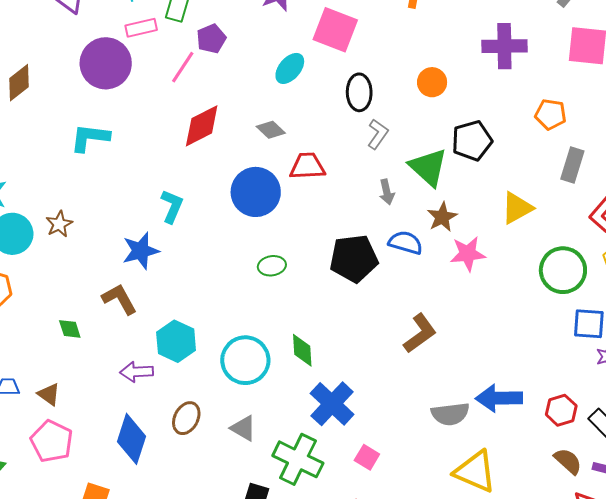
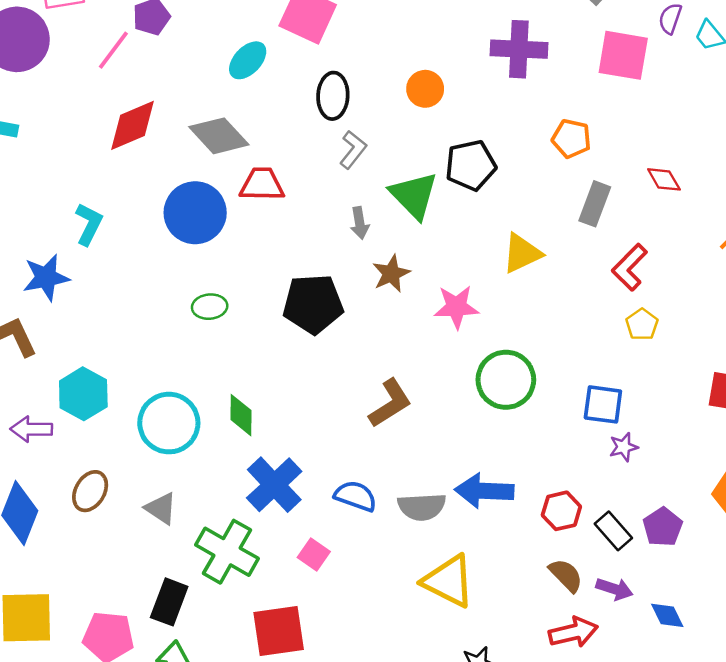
gray diamond: (271, 130) -> (219, 136), size x1.6
brown star: (442, 217) -> (391, 274), moved
blue semicircle: (406, 243) -> (356, 496), moved
green circle: (563, 270) -> (506, 380), moved

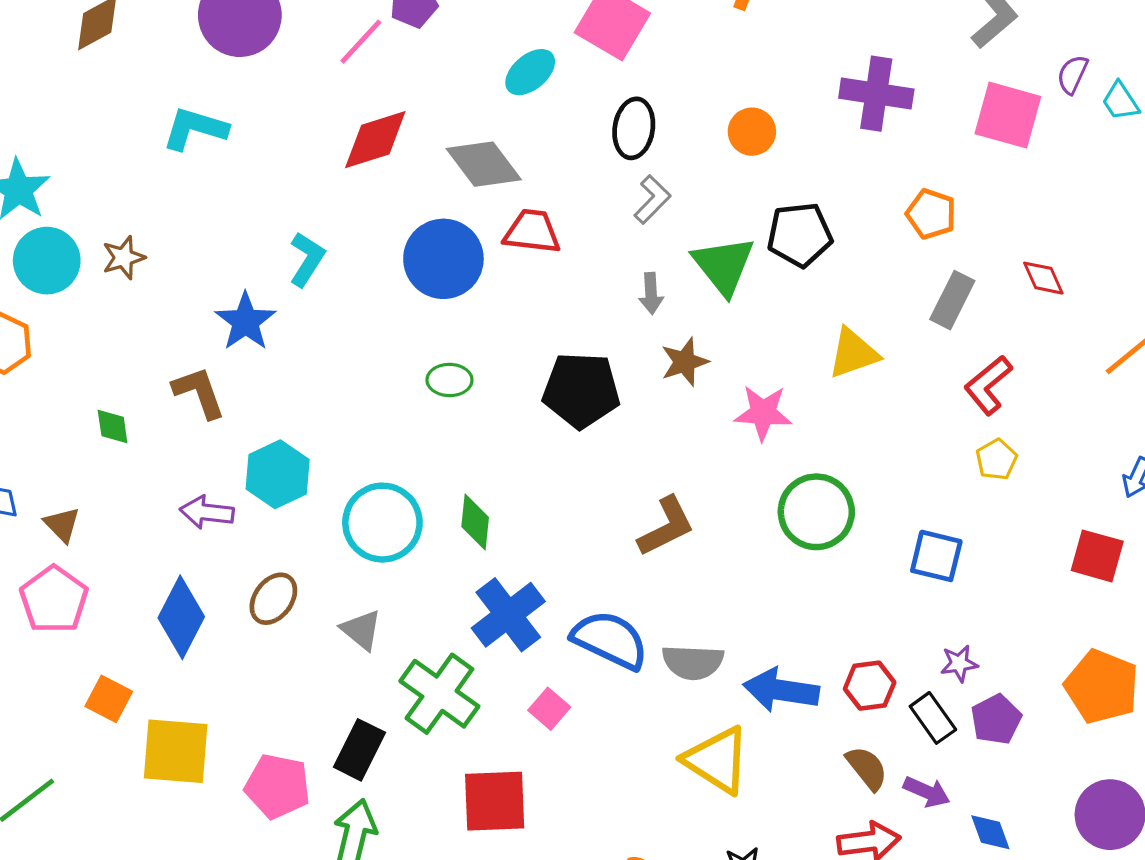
blue star: (46, 277) -> (245, 322), turned -30
purple star: (624, 447) -> (959, 663), moved
blue arrow: (484, 491) -> (781, 690), moved
blue semicircle: (356, 496) -> (610, 640), size x1.4

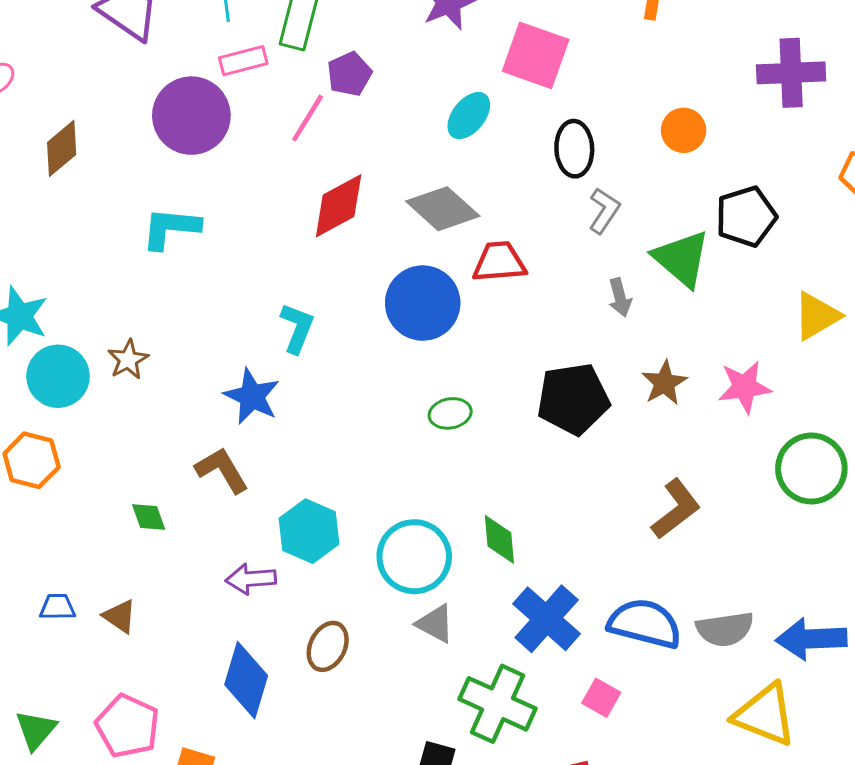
brown star: (685, 362) -> (664, 383), moved
pink pentagon: (54, 600) -> (128, 726), moved
gray triangle: (361, 630) -> (435, 624), moved

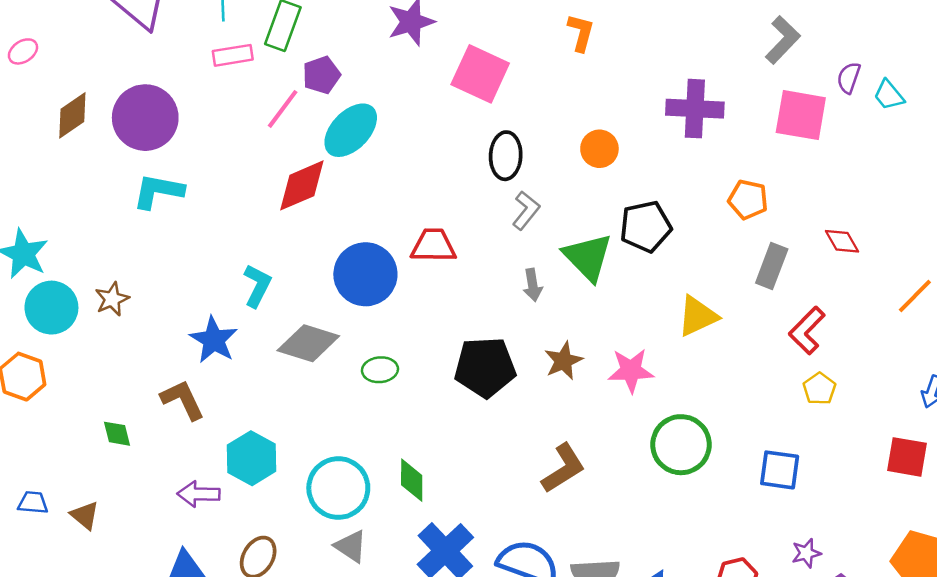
purple circle: (191, 116) -> (145, 118), moved
cyan ellipse: (469, 116) -> (351, 130), moved, size x1.4
gray diamond: (443, 209) -> (308, 343), moved, turned -30

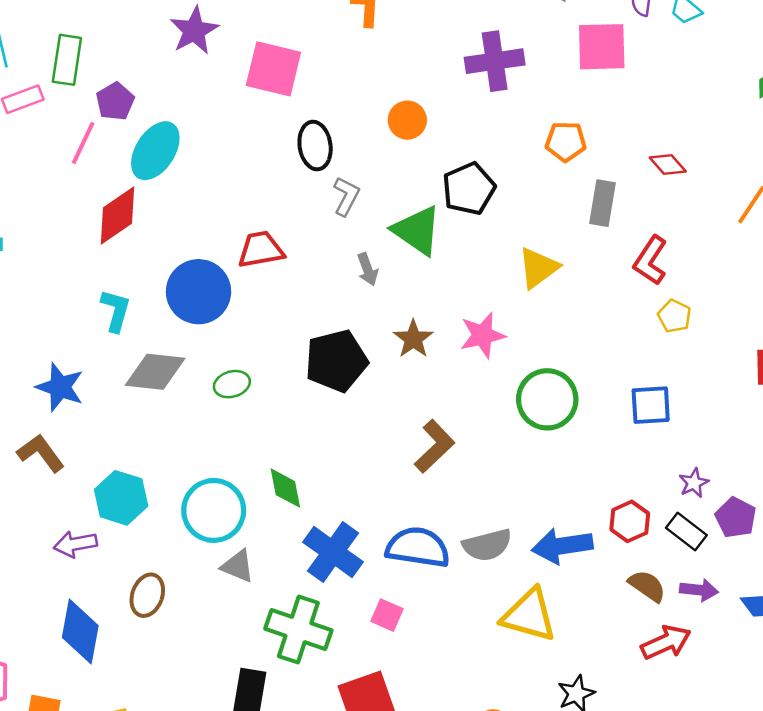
cyan L-shape: (257, 286) -> (116, 310), moved

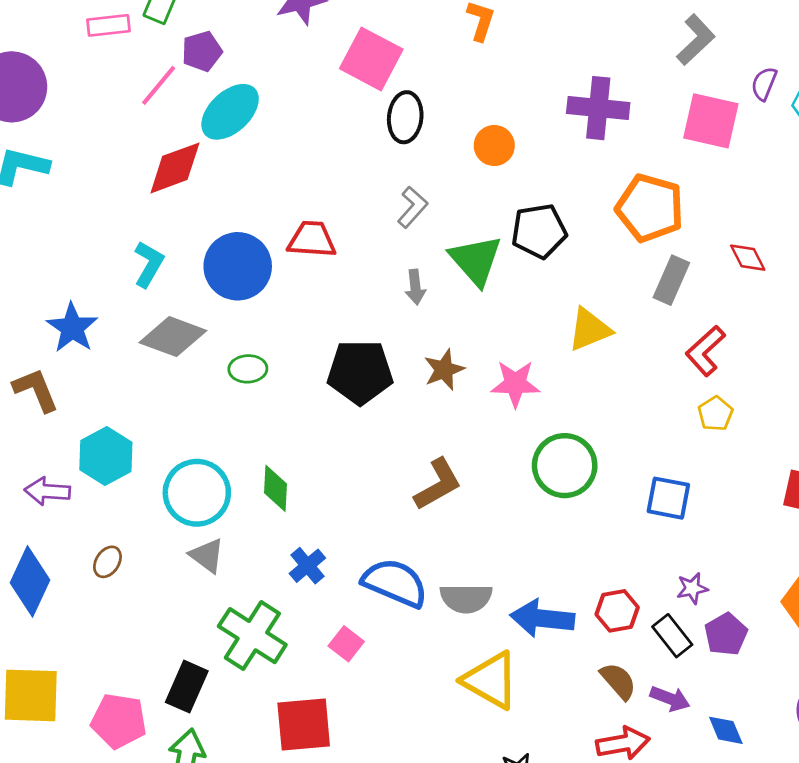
orange pentagon: (566, 141) -> (650, 208), size x1.6
black ellipse: (315, 146) -> (405, 117), moved
blue cross: (333, 552) -> (307, 566), size x0.6
brown ellipse: (147, 595) -> (107, 562), size x0.7

